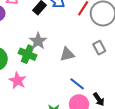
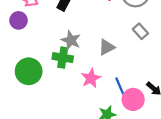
pink star: (18, 81) -> (91, 78), moved, turned 30
blue line: (77, 84) -> (120, 86), moved, turned 42

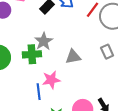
green cross: (63, 58) -> (32, 54), turned -30
blue line: (120, 86) -> (39, 92), moved

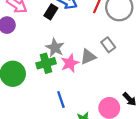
gray rectangle: (107, 52) -> (108, 45), moved
pink star: (51, 80) -> (70, 63), moved

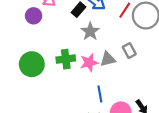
gray star: (55, 48) -> (90, 31), moved
blue line: (61, 100) -> (100, 94), moved

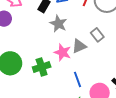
green cross: (66, 59) -> (42, 67), moved
pink star: (89, 63) -> (63, 52), turned -30

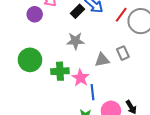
gray star: (58, 24) -> (75, 41), moved, turned 30
pink star: (63, 52) -> (81, 78), moved

